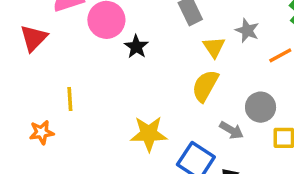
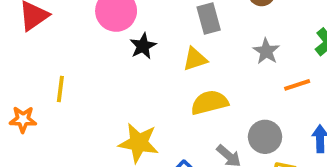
yellow triangle: (214, 47) -> (195, 59), moved, turned 35
yellow semicircle: (205, 86) -> (210, 102), turned 36

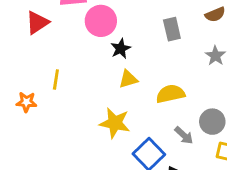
yellow triangle: (195, 59) -> (128, 79), moved

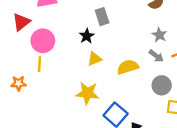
pink circle: (101, 21) -> (43, 41), moved
gray rectangle: (172, 29) -> (102, 17), moved
gray arrow: (184, 135) -> (156, 56), moved

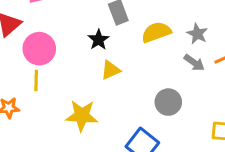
yellow semicircle: (128, 67) -> (156, 32), moved
gray circle: (162, 85) -> (168, 102), moved
yellow star: (87, 93) -> (82, 116), moved

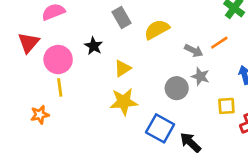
gray star: (197, 34) -> (200, 76), moved
black star: (99, 40) -> (94, 46), moved
yellow star: (82, 116) -> (124, 102), moved

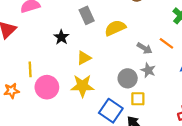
orange line: (219, 43) -> (166, 43), turned 64
pink circle: (58, 60) -> (47, 87), moved
yellow square: (226, 106) -> (138, 99), moved

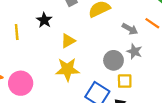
yellow line: (30, 69) -> (17, 32), moved
pink circle: (47, 87) -> (21, 83), moved

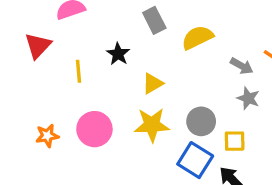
gray circle: (114, 60) -> (201, 121), moved
pink circle: (21, 83) -> (94, 129), moved

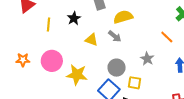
gray arrow: (242, 66) -> (115, 36), moved
yellow triangle: (153, 83) -> (91, 40), turned 40
yellow star: (152, 125) -> (77, 75), moved

